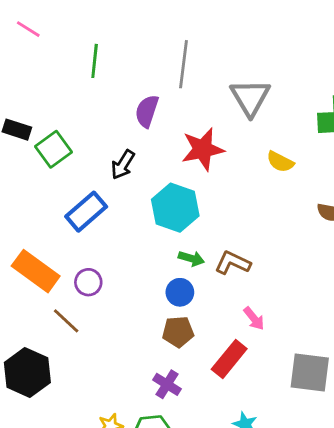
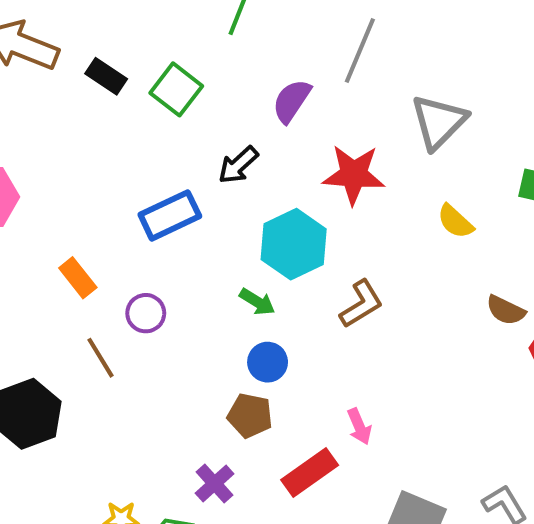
green square: (54, 149) -> (176, 89), moved, turned -32
green arrow: (191, 258) -> (257, 302), moved
brown L-shape: (233, 263) -> (361, 304), moved, turned 108
orange rectangle: (36, 271) -> (78, 278), size x0.6

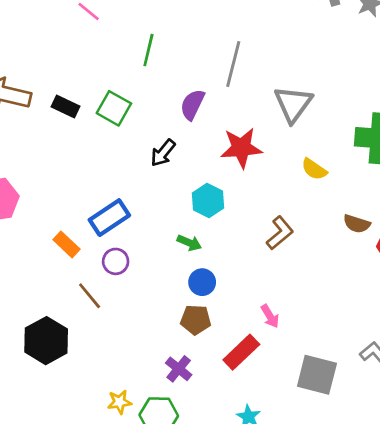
blue rectangle: (170, 215) -> (109, 218), moved
cyan hexagon: (294, 244) -> (208, 200), size x0.7
brown L-shape: (361, 304) -> (280, 233), moved

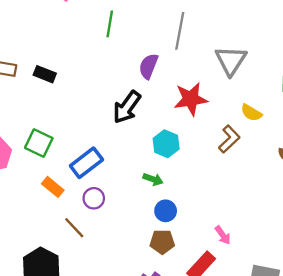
green square: (114, 108) -> (39, 143), moved
black arrow: (163, 153) -> (127, 107), size x1.4
brown L-shape: (280, 233) -> (229, 139), moved

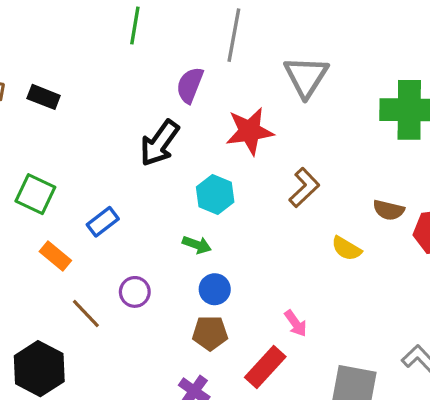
yellow semicircle: (251, 113) -> (346, 249), moved
blue rectangle: (86, 163) -> (103, 222), size x0.7
purple circle: (94, 198) -> (135, 292), moved

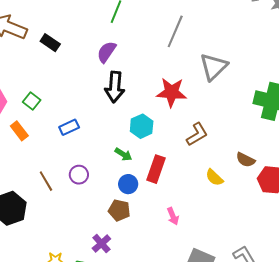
purple semicircle: (190, 85) -> (107, 52), moved
black arrow: (160, 143) -> (115, 87), turned -44
green square: (35, 194) -> (32, 101), size x0.7
orange rectangle: (55, 256) -> (19, 131), moved
red rectangle: (265, 367) -> (156, 169), moved, turned -36

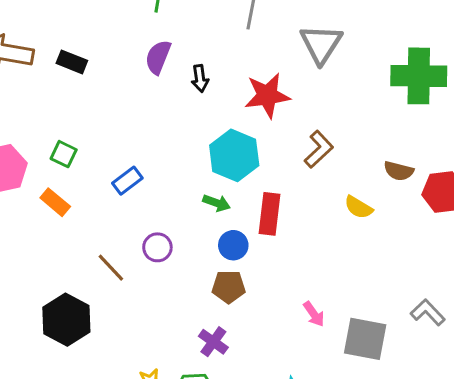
black arrow: (115, 87) -> (200, 78), moved, size x0.6
cyan hexagon: (142, 126) -> (234, 155), size x1.4
pink arrow: (173, 216) -> (314, 314), moved

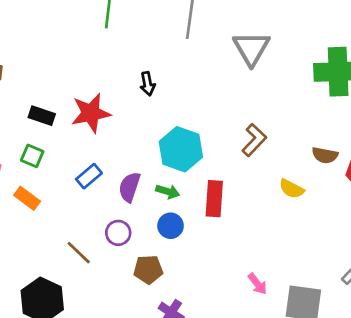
purple semicircle: (158, 57) -> (129, 187), moved
black rectangle: (72, 62) -> (42, 116), moved
red star: (267, 95) -> (91, 113), moved
blue circle: (233, 245) -> (171, 226), moved
brown pentagon: (229, 287) -> (148, 269), moved

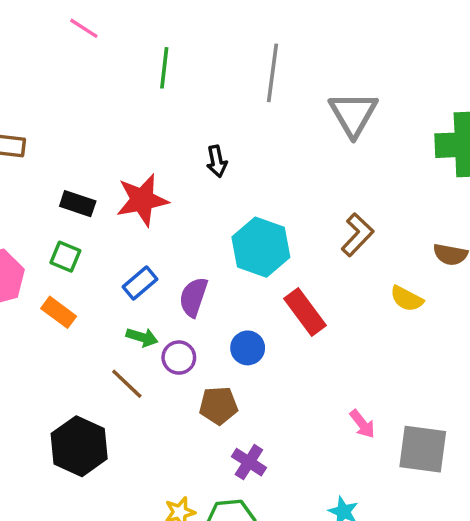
green arrow: (168, 191) -> (142, 337), moved
red rectangle: (214, 199) -> (305, 312), turned -40

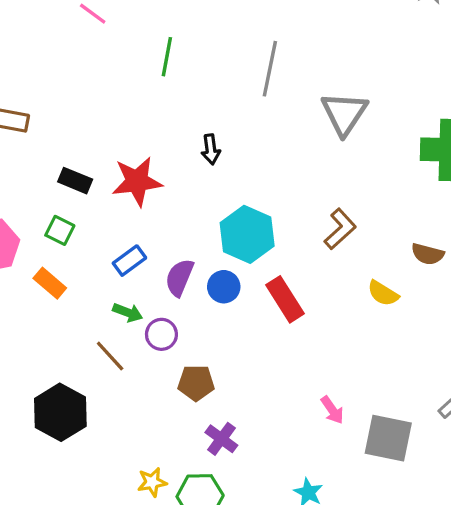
blue circle: (248, 348) -> (224, 287), moved

